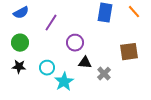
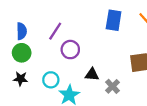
blue semicircle: (21, 13) -> (22, 31), moved, turned -63
purple circle: (75, 43) -> (70, 50), moved

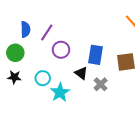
blue rectangle: (114, 20) -> (95, 55), moved
blue semicircle: (22, 31) -> (25, 29), moved
black triangle: (92, 74) -> (81, 73), turned 32

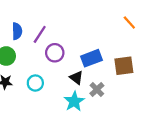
blue rectangle: (95, 55) -> (91, 58), turned 60
cyan star: (60, 92) -> (74, 101), moved

